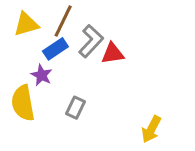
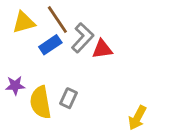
brown line: (63, 21) -> (57, 20), turned -60
purple star: (42, 75) -> (15, 86), moved, turned -30
yellow semicircle: (23, 103) -> (40, 102), moved

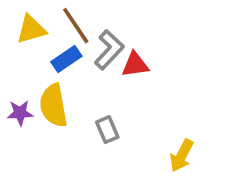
gray rectangle: (69, 98) -> (107, 130), moved, turned -48
yellow semicircle: (40, 102) -> (53, 105), moved

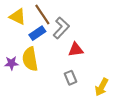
yellow triangle: (31, 29) -> (18, 17), turned 42
red triangle: (135, 65) -> (76, 50), moved
gray rectangle: (107, 130) -> (70, 78), moved

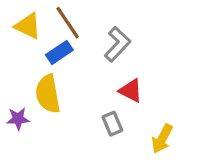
gray L-shape: (61, 28) -> (117, 44), moved
red triangle: (76, 50) -> (131, 91), moved, turned 35
purple star: (11, 63) -> (18, 119), moved

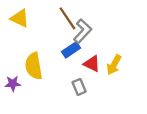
brown line: (68, 23) -> (67, 18), moved
blue rectangle: (59, 52) -> (71, 50), moved
yellow arrow: (162, 139) -> (114, 65), moved

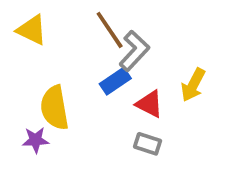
yellow arrow: (114, 65) -> (193, 85), moved
purple star: (13, 83) -> (36, 140), moved
gray rectangle: (79, 87) -> (148, 144), moved, turned -49

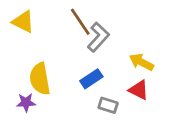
blue rectangle: (115, 81) -> (91, 79), moved
yellow arrow: (193, 85) -> (141, 62), turned 90
red triangle: (149, 104) -> (139, 90), moved

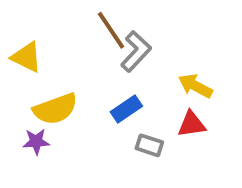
yellow triangle: (23, 22) -> (27, 57), moved
yellow semicircle: (40, 79) -> (55, 109), turned -100
red triangle: (139, 90) -> (192, 124), turned -35

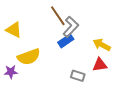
blue rectangle: (126, 109) -> (66, 41), moved
purple star: (36, 142) -> (11, 72), moved

